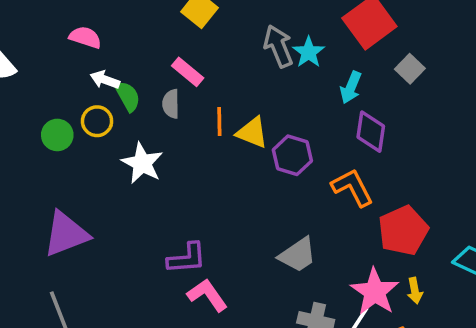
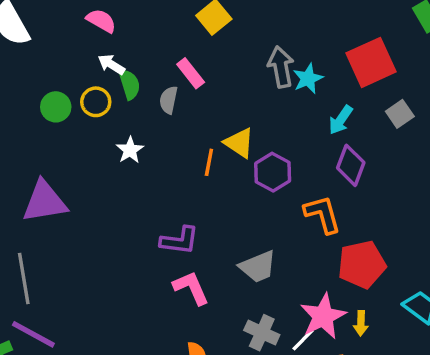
orange line: (219, 121) -> (209, 162), moved
white star: (142, 163) -> (130, 150), size x0.7
purple L-shape: (187, 258) -> (179, 241), moved
pink L-shape: (207, 295) -> (191, 288), moved

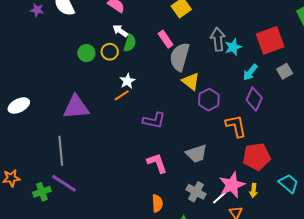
green semicircle: (129, 84) -> (130, 43), turned 30
gray semicircle: (169, 100) -> (180, 57), moved, size x1.8
orange line: (209, 162) -> (122, 95), moved, turned 42
purple L-shape: (179, 241) -> (154, 120), moved

